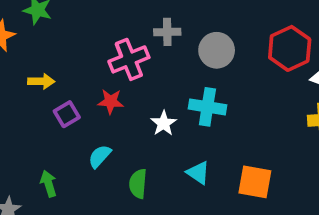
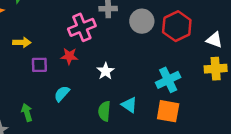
red hexagon: (290, 48) -> (177, 26), moved
cyan cross: (207, 107) -> (168, 80), moved, turned -35
purple square: (67, 114) -> (39, 65), turned 30
green semicircle: (138, 184) -> (104, 111), moved

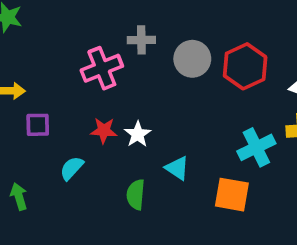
red star: (69, 56) -> (104, 130), moved
cyan cross: (168, 80) -> (256, 147), moved
cyan triangle: (129, 105) -> (177, 168), moved

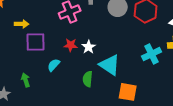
purple square: (38, 125) -> (36, 42), size x1.5
cyan triangle: (177, 168) -> (110, 65), size x1.6
orange square: (232, 195) -> (128, 92), moved

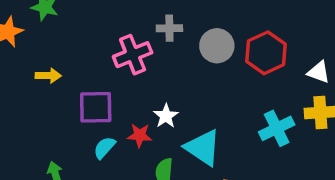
purple square: (36, 42) -> (96, 107), moved
red star: (71, 45) -> (140, 135), moved

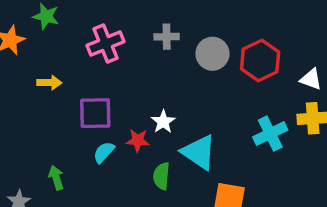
pink cross: (133, 55) -> (105, 44), moved

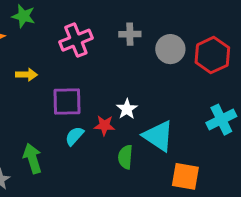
green arrow: (56, 178) -> (32, 158), size x1.4

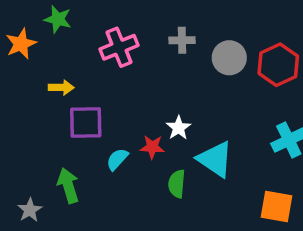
purple square: (67, 102) -> (86, 123), moved
orange square: (185, 176) -> (277, 207), moved

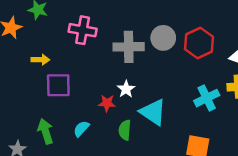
gray cross: (182, 40) -> (129, 47), moved, size x1.6
pink cross: (119, 47) -> (83, 30), turned 32
cyan semicircle: (117, 159) -> (81, 129), moved

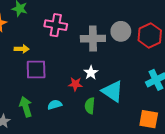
cyan semicircle: (81, 129) -> (55, 105), turned 32

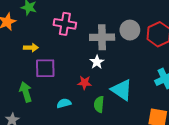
white star: (91, 73) -> (97, 62), moved
green arrow: (26, 107) -> (26, 92), moved

